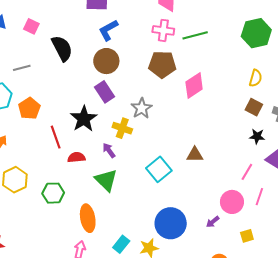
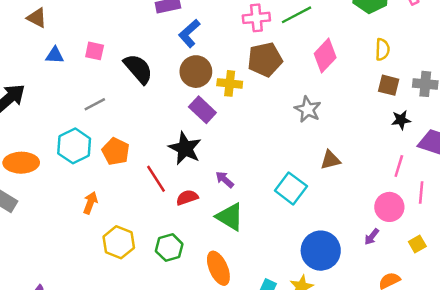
pink diamond: (194, 85) -> (325, 56), moved
gray star: (142, 108) -> (308, 109), moved
yellow cross: (122, 128) -> (230, 83), moved

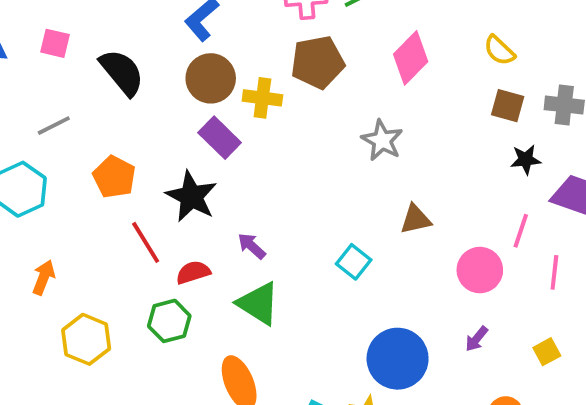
yellow semicircle: (382, 49) -> (499, 50), turned 130
orange pentagon: (116, 151) -> (114, 177), moved
cyan square: (291, 188) -> (354, 262), size x0.7
pink circle: (389, 207) -> (480, 270), moved
green hexagon: (169, 248) -> (169, 321), moved

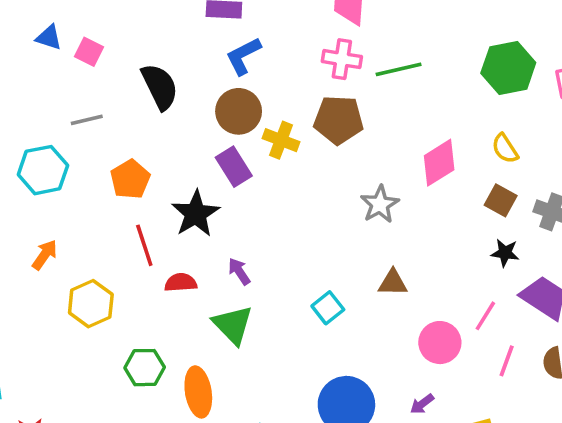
pink square: (55, 43) -> (89, 52), moved
pink diamond: (411, 58) -> (439, 163), moved
green hexagon: (169, 321) -> (145, 368), moved
yellow hexagon: (86, 339) -> (91, 304), moved

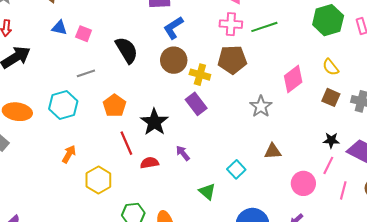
purple rectangle: (234, 167) -> (196, 104), moved
black star: (505, 253) -> (331, 140), moved
green triangle: (233, 325) -> (207, 192), moved, size x0.7

